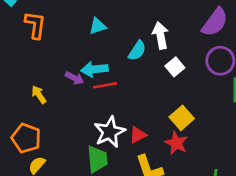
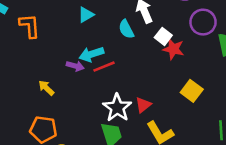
cyan semicircle: (137, 51) -> (126, 29), turned 132
yellow square: (182, 118) -> (192, 91), moved
red star: (176, 143) -> (173, 49), moved

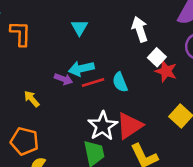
cyan triangle: (86, 15) -> (79, 28), turned -35
cyan semicircle: (126, 29) -> (120, 82), moved
red triangle: (143, 105) -> (130, 126), size x1.6

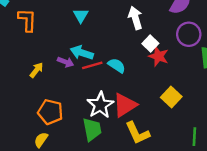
cyan arrow: (81, 69) -> (82, 53), turned 30
cyan semicircle: (120, 82) -> (117, 66), turned 144
yellow arrow: (32, 99) -> (36, 70), moved, turned 77
orange pentagon: (25, 141) -> (50, 112), moved

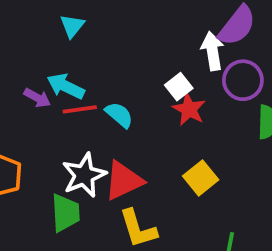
white arrow: (135, 18) -> (212, 51), moved

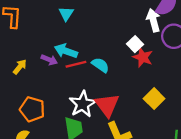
red triangle: (124, 181) -> (107, 105), turned -36

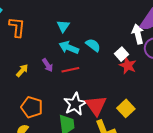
cyan arrow: (66, 51) -> (69, 48), moved
purple arrow: (49, 60) -> (48, 65), turned 32
cyan semicircle: (100, 65) -> (93, 45), moved
yellow square: (154, 99) -> (126, 108), moved

